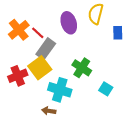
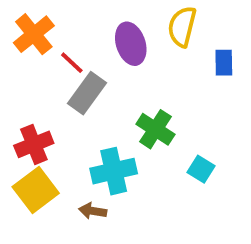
orange cross: (19, 30) -> (34, 34), moved
yellow square: (40, 68) -> (36, 190), moved
cyan cross: (60, 90) -> (114, 171), turned -30

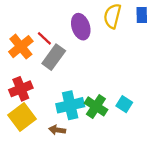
orange cross: (34, 34) -> (21, 47), moved
blue rectangle: (224, 63) -> (142, 15), moved
green cross: (155, 129) -> (96, 106), moved

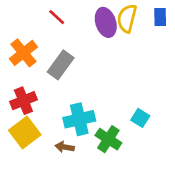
purple ellipse: (81, 27) -> (106, 22), moved
red line: (44, 38) -> (57, 17), moved
green cross: (96, 106) -> (108, 139), moved

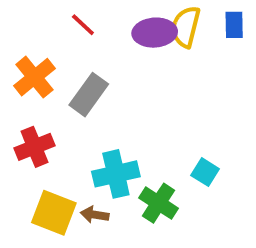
purple ellipse: (106, 22) -> (155, 33), turned -76
yellow square: (25, 132) -> (54, 213), moved, turned -32

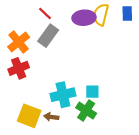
gray rectangle: (89, 95) -> (48, 36), moved
red cross: (35, 147) -> (19, 68), moved
cyan square: (205, 172) -> (92, 92), moved, turned -32

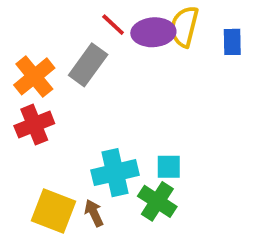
red line: (45, 14) -> (113, 25), moved
blue rectangle: (127, 14) -> (232, 42), moved
brown arrow: (51, 117) -> (94, 213), turned 56

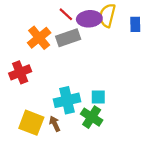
gray rectangle: (88, 65) -> (68, 38), moved, turned 35
orange cross: (34, 76) -> (39, 38), moved

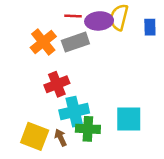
red line: (66, 14) -> (73, 16), turned -40
red cross: (20, 72) -> (57, 84), moved
cyan square: (98, 97) -> (129, 119), moved, size x1.6
green cross: (92, 117) -> (88, 129), moved, turned -30

